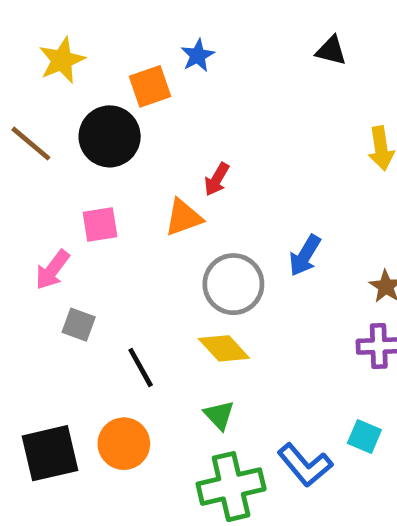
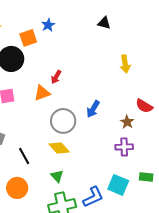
cyan square: (364, 437) -> (118, 185), size x1.5
blue L-shape: (305, 465) -> (93, 197), turned -75

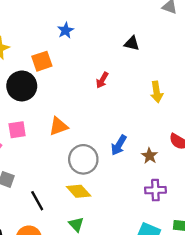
blue star: (48, 25) -> (66, 30), moved
red arrow: (56, 77) -> (102, 80), moved
brown star: (127, 122) -> (150, 156), moved

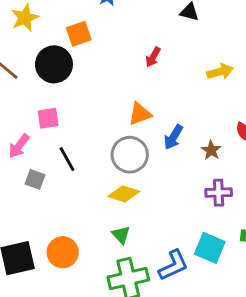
yellow arrow: (157, 92) -> (220, 72), turned -96
orange triangle: (58, 126) -> (140, 114), moved
yellow diamond: (79, 191) -> (124, 194), turned -30
black line: (37, 201) -> (67, 159), moved

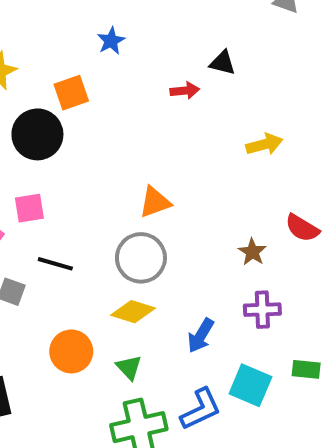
red arrow: (153, 57) -> (185, 91), moved, turned -126
blue arrow: (173, 137) -> (201, 336), moved
black line: (67, 159) -> (55, 264), turned -45
orange circle: (63, 252) -> (71, 351), moved

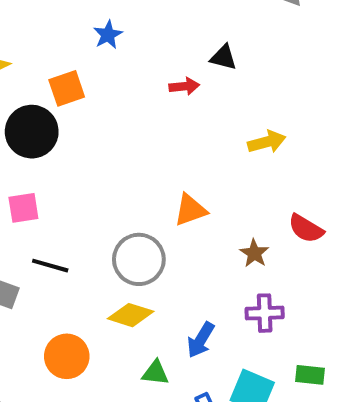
orange triangle: (155, 202) -> (190, 210), moved
green triangle: (129, 367) -> (155, 373), moved, turned -40

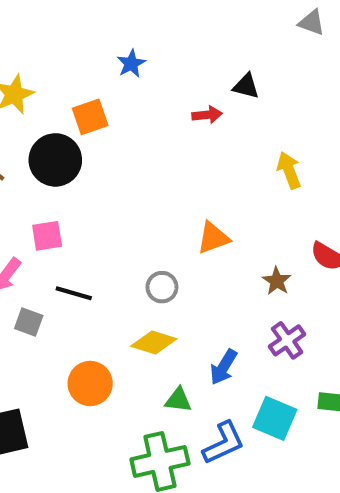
yellow arrow: (267, 142) -> (289, 170), turned -96
gray circle: (139, 259) -> (162, 287), size x0.6
purple cross: (265, 313) -> (287, 340), turned -33

